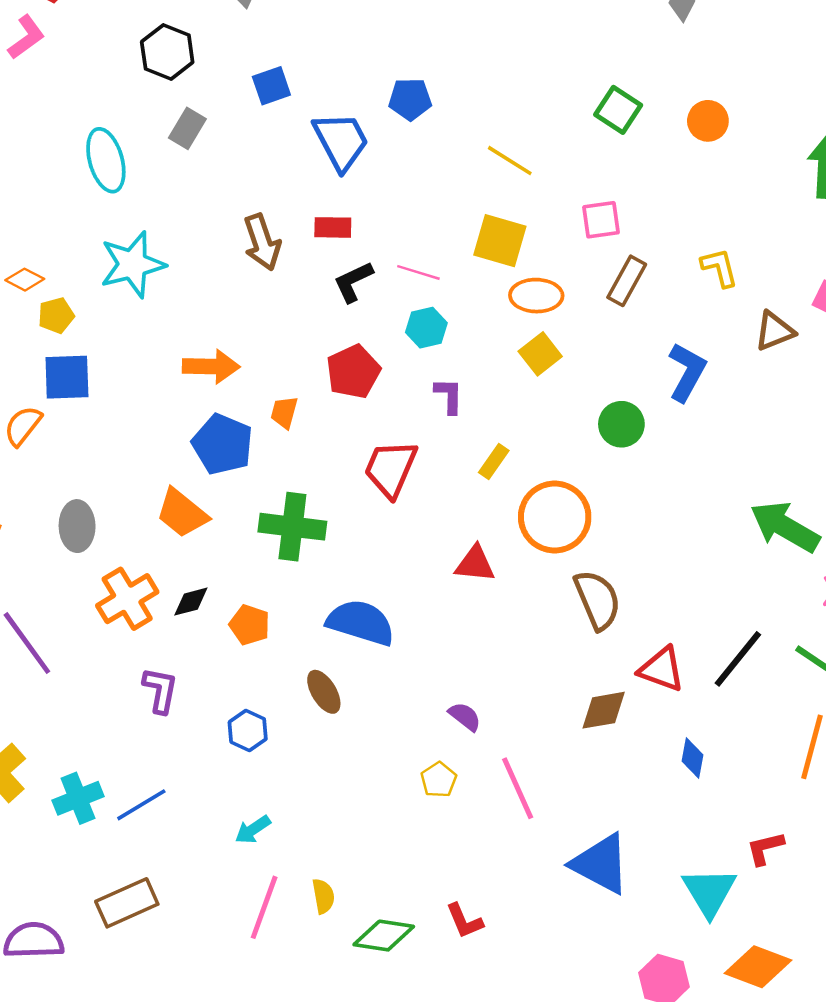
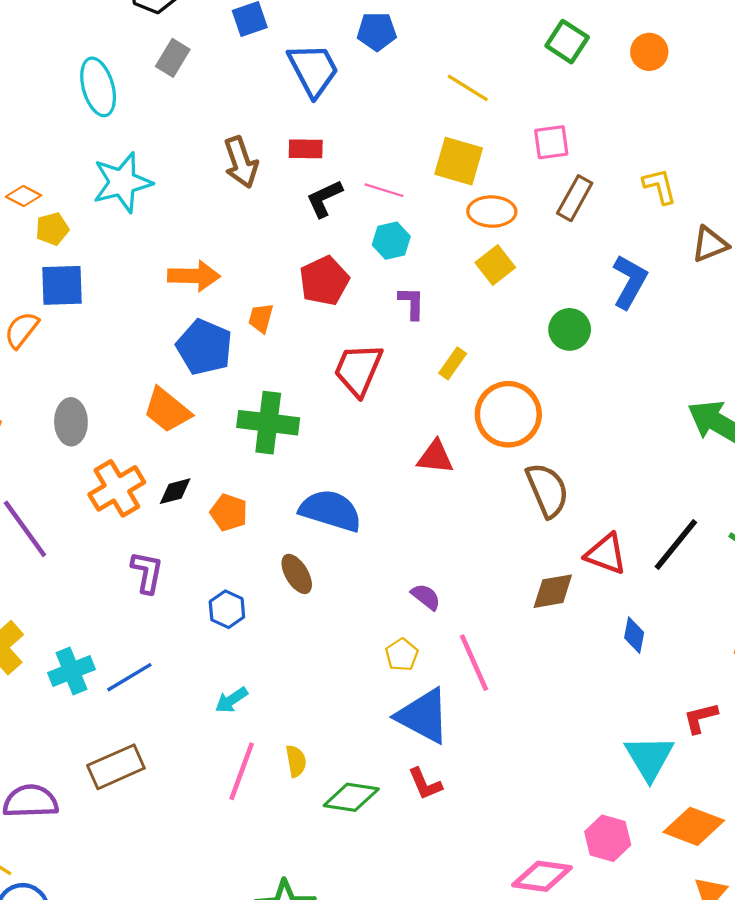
blue triangle: (601, 864) -> (423, 716), moved

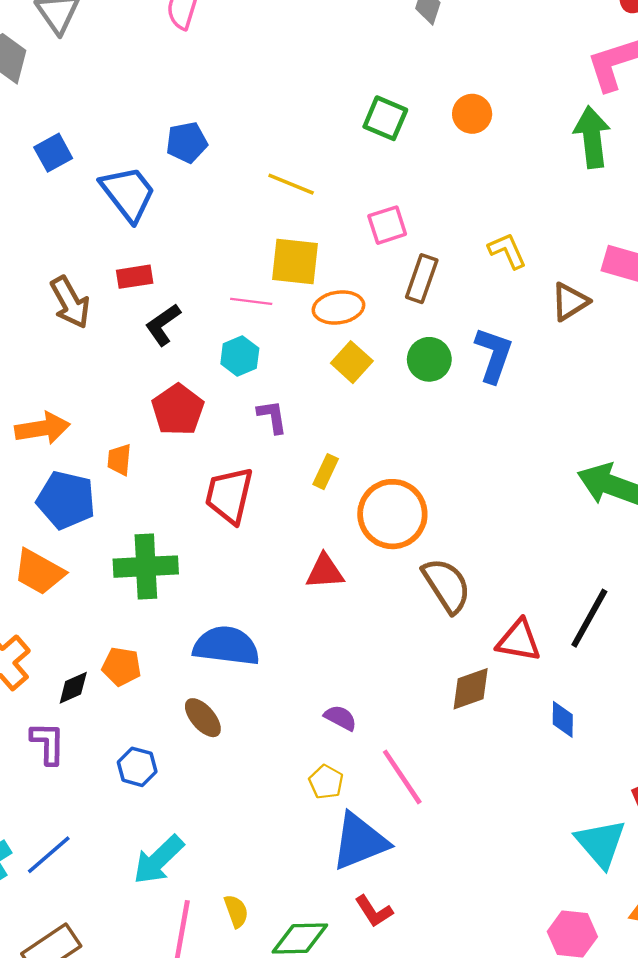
pink line: (384, 190) -> (251, 301), moved
green circle: (570, 329) -> (429, 359), moved
black diamond: (175, 491) -> (73, 688), moved
cyan arrow: (231, 700) -> (158, 860), size x1.6
blue triangle: (423, 716) -> (360, 841), turned -40

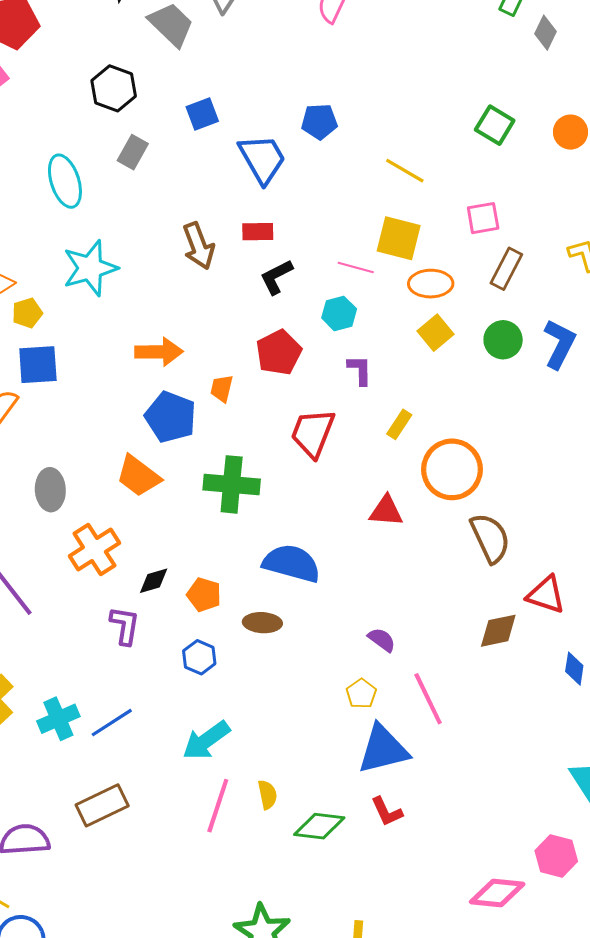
orange pentagon: (122, 667) -> (204, 595), moved
brown ellipse: (203, 718) -> (262, 623), turned -54

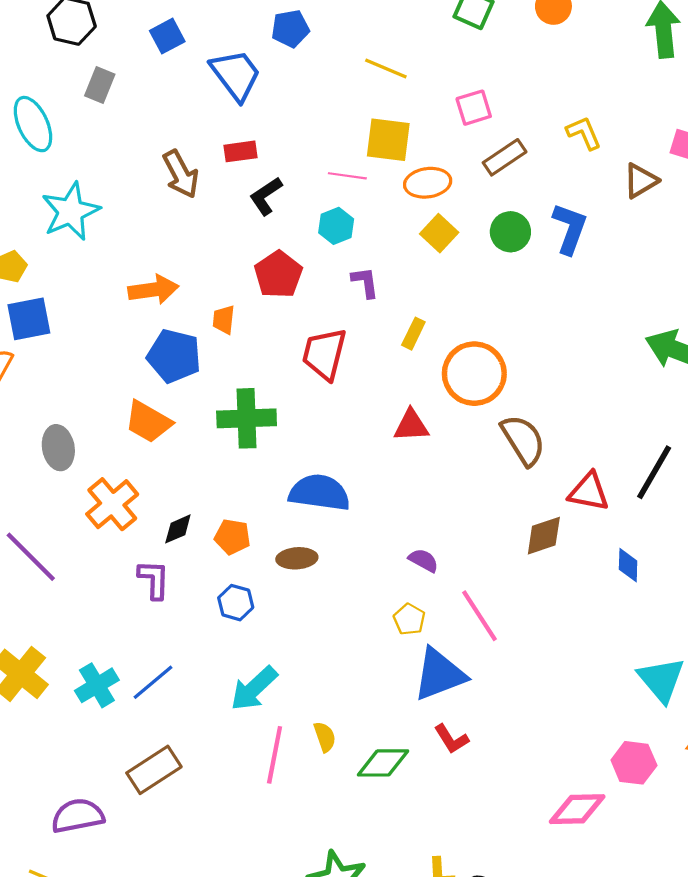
brown rectangle: (506, 269) -> (505, 157), turned 36

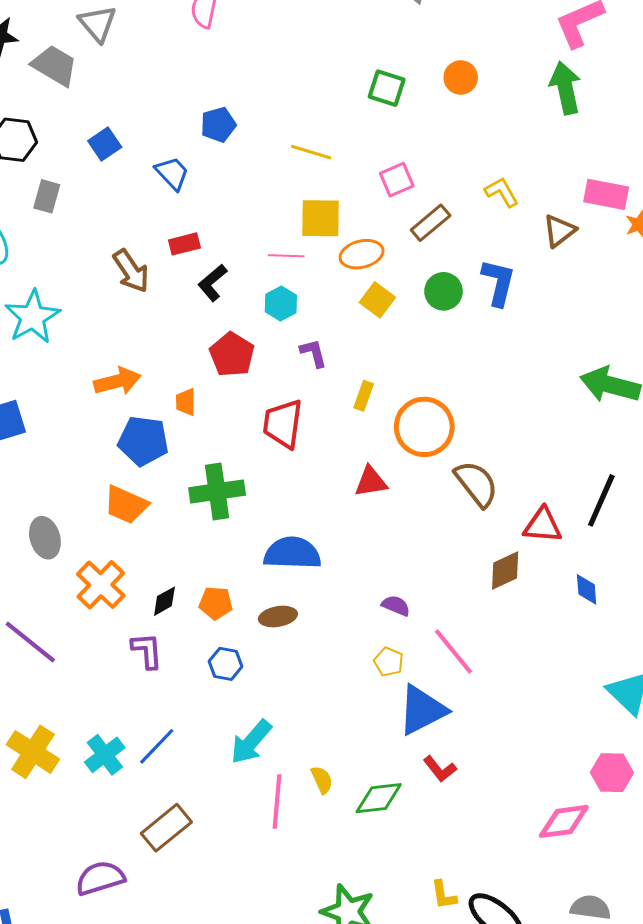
blue trapezoid: (236, 75) -> (172, 173), size x0.7

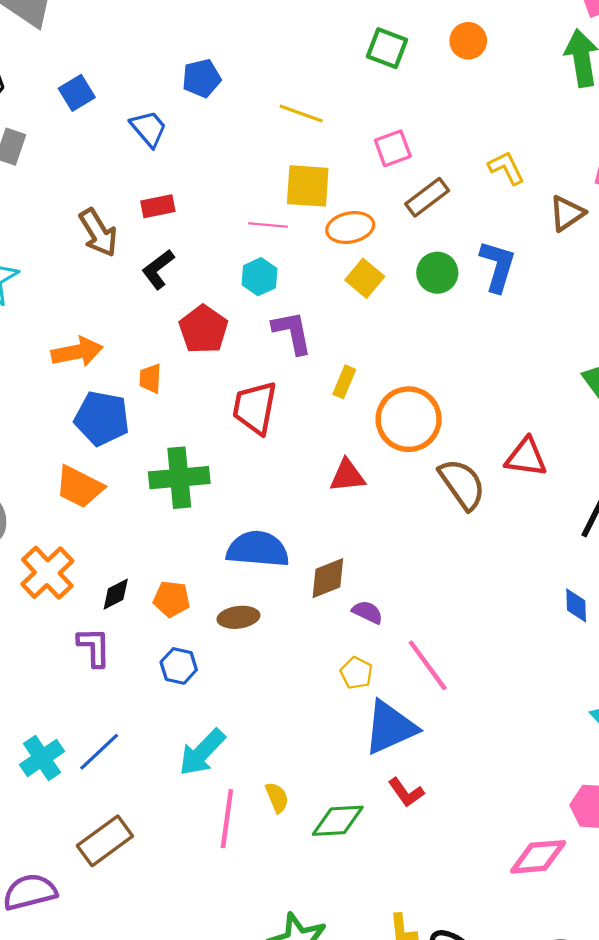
black L-shape: (212, 283) -> (158, 269), moved
purple L-shape: (313, 353) -> (292, 332), size x1.4
red triangle: (543, 525) -> (526, 457), moved
brown diamond: (505, 570) -> (328, 578), moved

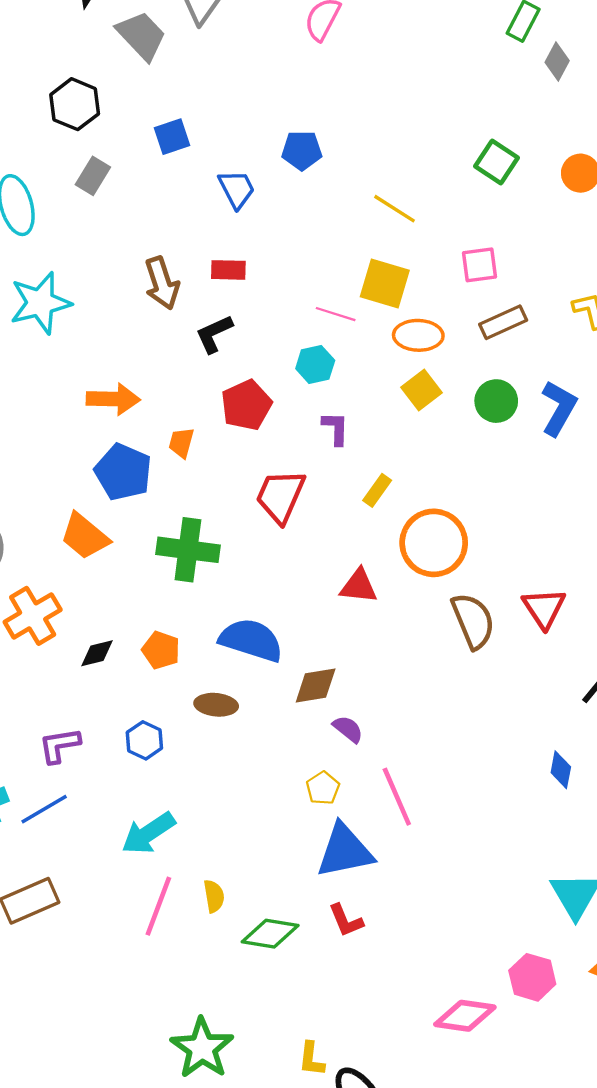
purple L-shape: (292, 332) -> (336, 428), size x0.7
red triangle: (526, 457) -> (544, 608), turned 36
orange pentagon: (171, 599) -> (161, 650), moved
purple L-shape: (94, 647) -> (59, 745), moved, turned -111

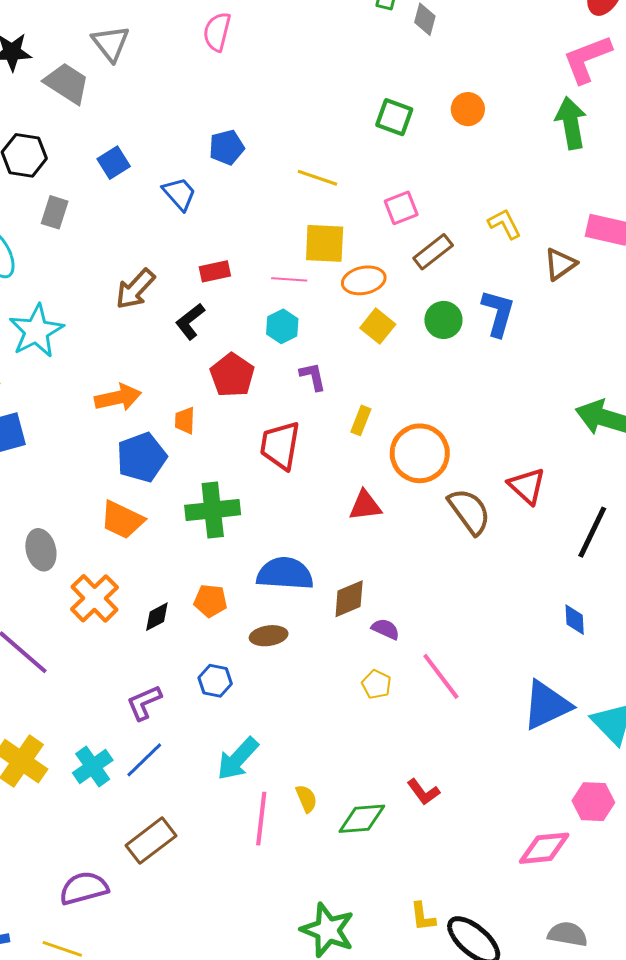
red rectangle: (228, 270) -> (215, 271), moved
brown arrow: (162, 283) -> (135, 289), turned 75
blue pentagon: (123, 472) -> (142, 457), turned -30
blue triangle: (345, 851) -> (547, 705), moved

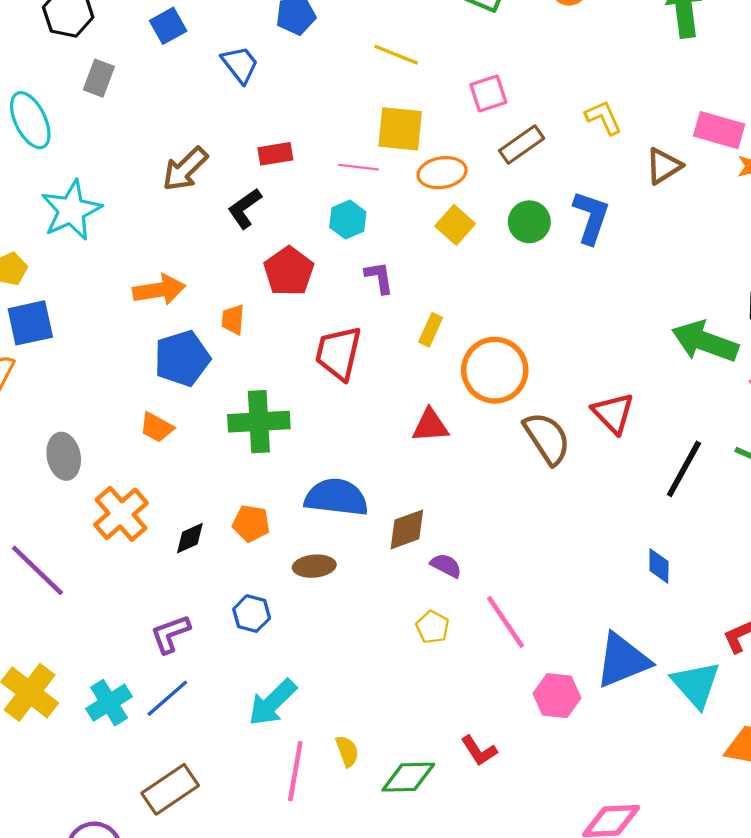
orange trapezoid: (122, 520) -> (157, 427), size x0.7
pink hexagon: (593, 802) -> (557, 696), moved

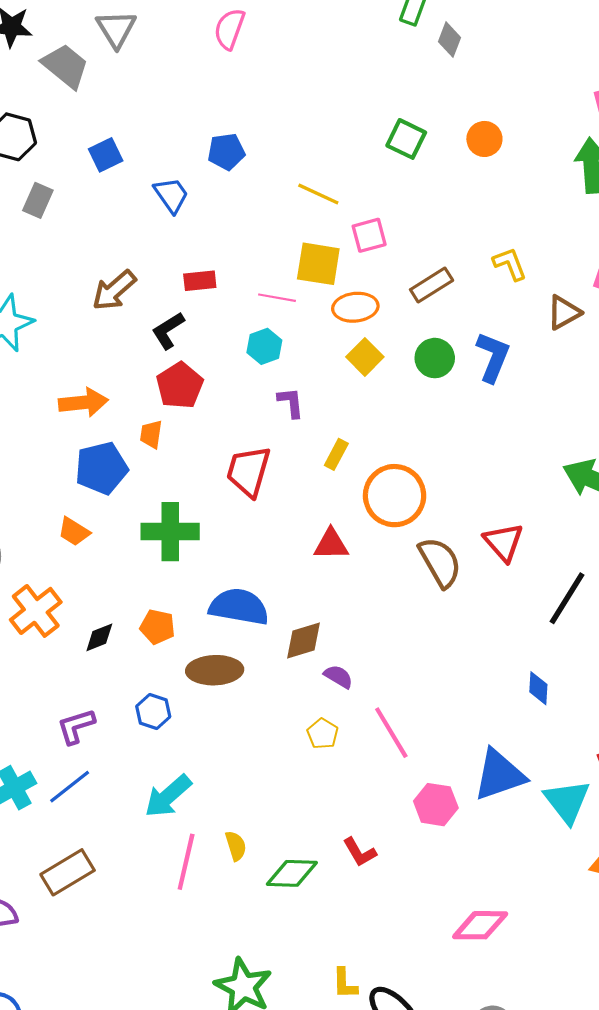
pink square: (488, 93) -> (369, 235), moved
red pentagon: (289, 271) -> (180, 386), moved
brown ellipse: (314, 566) -> (215, 670), size x1.4

